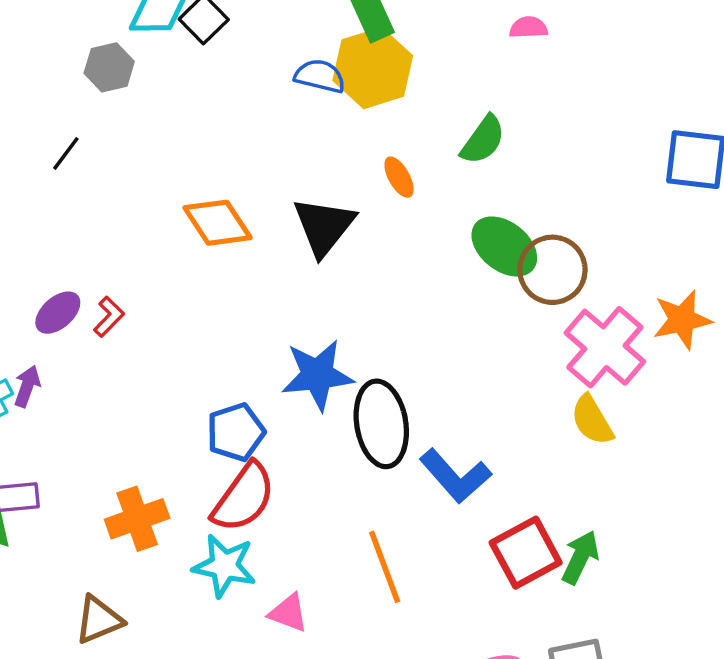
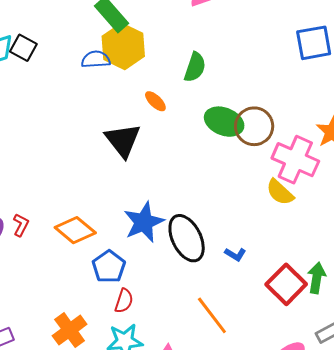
orange diamond: (218, 223) -> (75, 230), moved
yellow semicircle: (592, 420) -> (280, 192), moved
blue L-shape: (455, 476) -> (235, 254), size x0.5
red semicircle: (244, 497) -> (124, 301), size x0.6

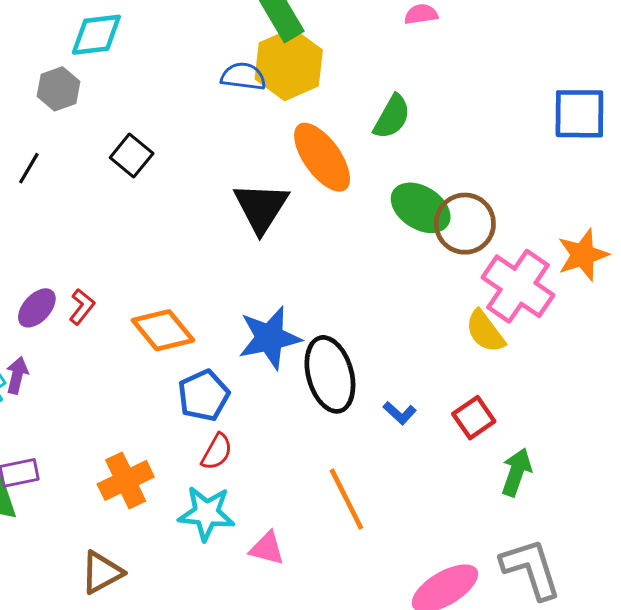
black square: (23, 48) -> (132, 155), moved
orange ellipse: (155, 101) -> (322, 157), size x2.0
red square: (286, 284) -> (474, 418), moved, size x0.7

